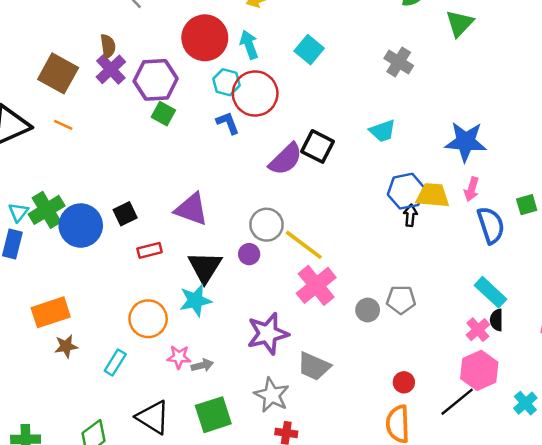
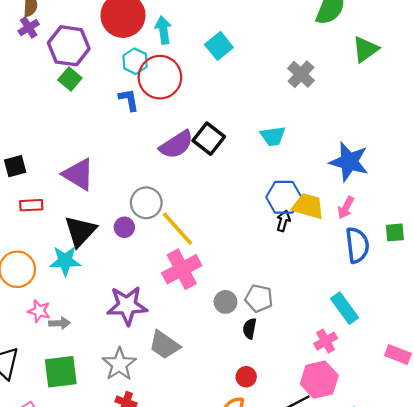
purple cross: (111, 69) -> (29, 28), size x0.7
black semicircle: (496, 320) -> (250, 328), moved

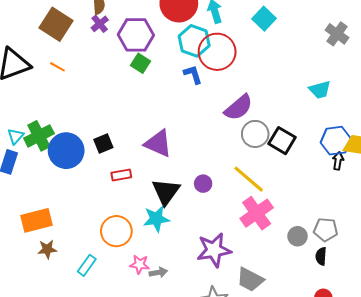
cyan hexagon: (135, 61) -> (194, 41), size x1.4
black square: (209, 139) -> (282, 141), moved
gray circle: (146, 203) -> (255, 134), moved

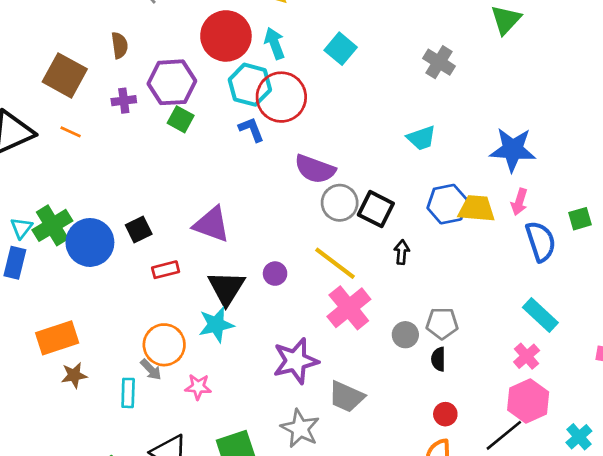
purple cross: (100, 24) -> (124, 101), moved, turned 36
purple semicircle: (238, 107) -> (315, 169), turned 64
black arrow: (338, 161) -> (402, 252), moved
cyan rectangle: (87, 265) -> (128, 393), turned -30
gray arrow: (158, 272) -> (151, 370), moved, turned 60

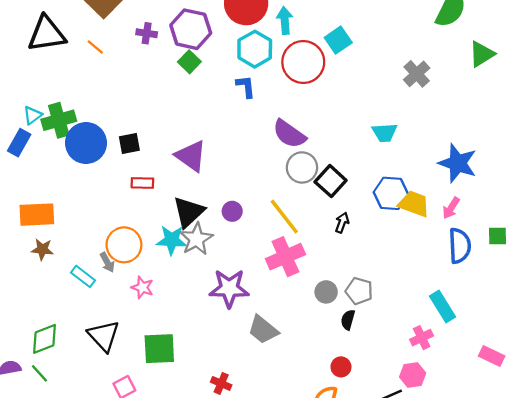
red circle: (281, 97) -> (303, 62), moved
cyan rectangle: (128, 393) -> (83, 276), turned -70
pink hexagon: (528, 401) -> (413, 375), size x0.7
gray star: (300, 428) -> (196, 239), moved

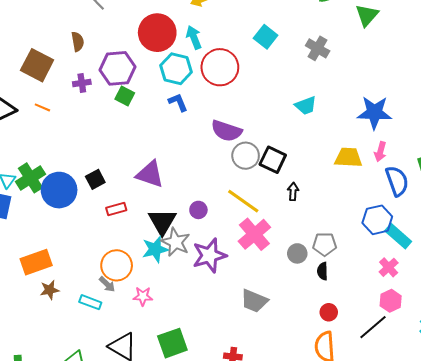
cyan square: (338, 40) -> (266, 37), moved
blue hexagon: (391, 193) -> (377, 220), moved
purple star: (229, 288) -> (209, 255), moved

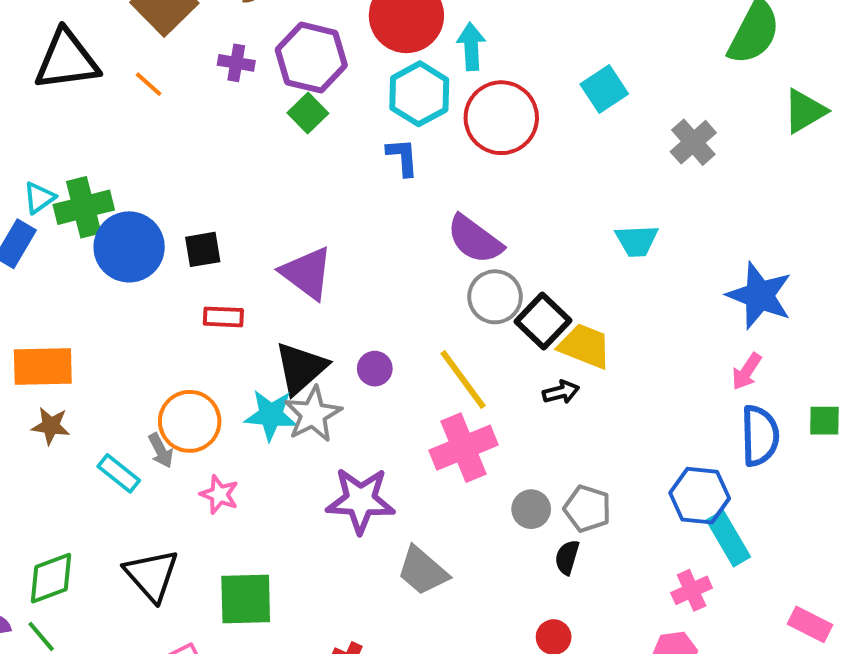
yellow trapezoid: (348, 158) -> (585, 346), moved
black arrow: (293, 192) -> (561, 392), turned 54
purple star: (209, 255) -> (360, 500), moved

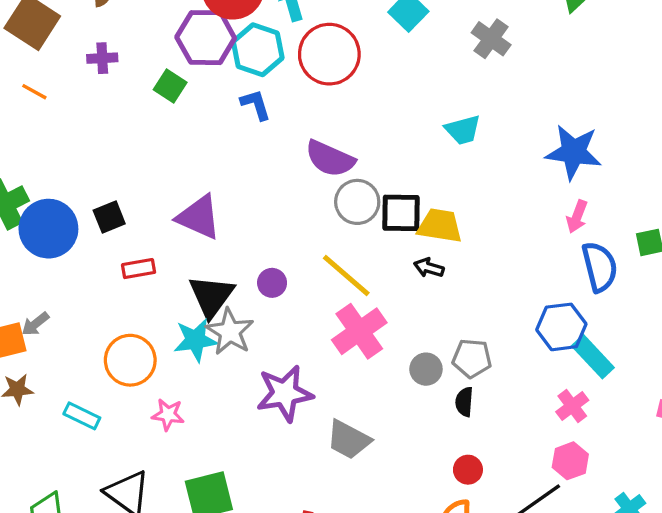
purple hexagon: (311, 58) -> (206, 38), moved
black square: (543, 321) -> (401, 213), turned -30
black arrow: (561, 392) -> (429, 268), turned -136
gray arrow: (161, 451) -> (35, 324), moved, turned 92

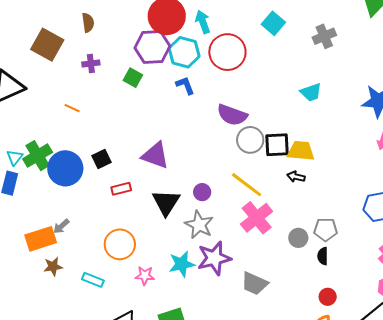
gray cross: (491, 39) -> (324, 36), turned 35
orange line: (34, 92) -> (72, 108), moved
gray star: (230, 332) -> (199, 225), moved
cyan star: (195, 340) -> (182, 264), moved

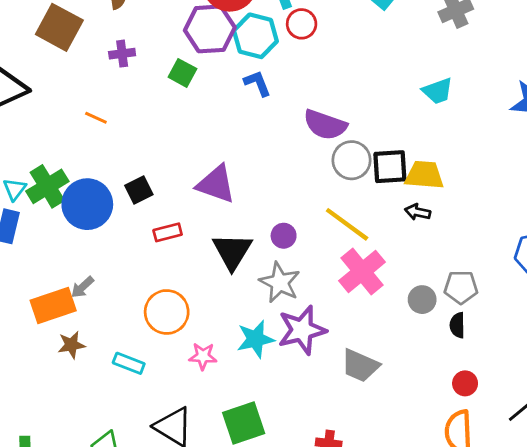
red circle: (227, 52) -> (302, 24), moved, size x0.6

